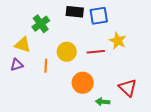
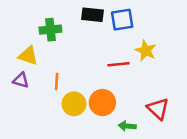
green cross: (41, 24) -> (50, 30), turned 30
yellow circle: (67, 52) -> (74, 104), moved
purple triangle: (17, 65) -> (21, 80), turned 32

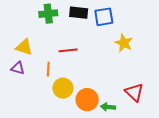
green cross: (50, 30) -> (48, 14), moved
red line: (118, 64) -> (68, 50), moved
orange circle: (102, 103) -> (87, 100), moved

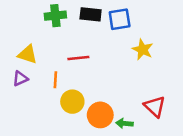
purple triangle: (18, 68) -> (20, 79), turned -40

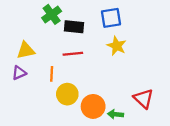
black rectangle: (91, 14) -> (74, 27), moved
green cross: (55, 16) -> (52, 14), turned -30
yellow star: (143, 50) -> (117, 46), moved
yellow triangle: (28, 54) -> (26, 50), turned -30

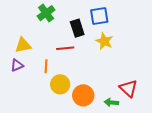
black rectangle: (74, 27) -> (77, 28), moved, turned 66
green arrow: (115, 114) -> (111, 102), moved

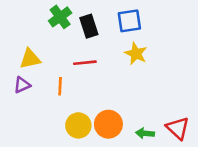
black rectangle: (77, 28) -> (89, 26), moved
yellow circle: (60, 84) -> (78, 125), moved
red triangle: (128, 88) -> (178, 128), moved

